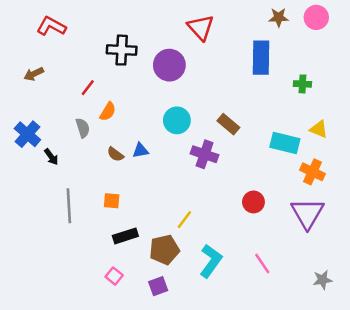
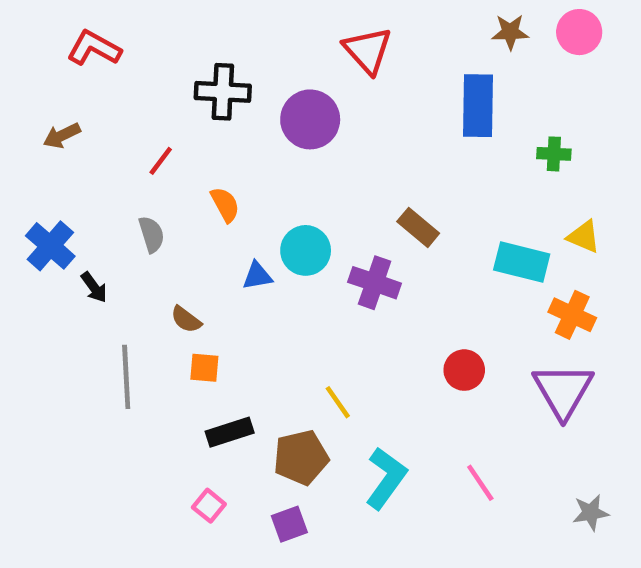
orange semicircle: (108, 112) -> (225, 204), moved, turned -60
cyan circle: (177, 120) -> (306, 250), moved
brown semicircle: (115, 154) -> (186, 319), moved
yellow line: (184, 220) -> (338, 402), turned -72

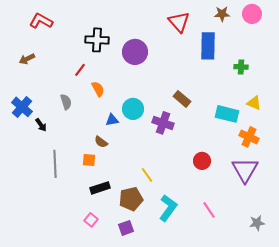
red triangle: (368, 50) -> (179, 22), moved
red line: (161, 161) -> (80, 70), moved
brown semicircle: (186, 319) -> (101, 142), moved

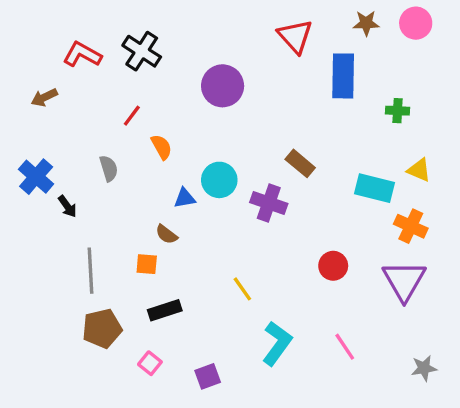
red L-shape: (41, 21) -> (82, 54), moved
black cross: (97, 40) -> (142, 51), moved, turned 30
brown pentagon: (131, 199) -> (102, 329), moved

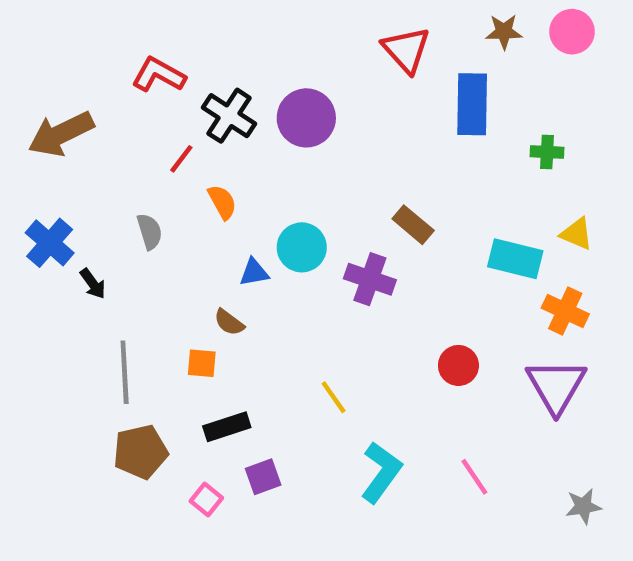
black cross: (142, 51) -> (229, 116), moved
red L-shape: (82, 54) -> (159, 75), moved
brown arrow: (44, 97) -> (61, 134), size x1.8
purple square: (208, 376) -> (263, 477), moved

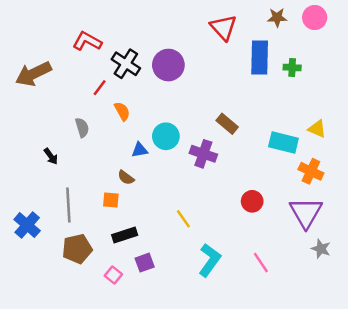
green cross: (547, 152) -> (292, 68), moved
blue cross: (50, 243) -> (27, 225), moved
gray star: (583, 506) -> (321, 249), moved, turned 30

